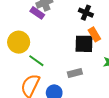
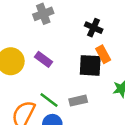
purple rectangle: (37, 13) -> (44, 59), moved
green line: (36, 61) -> (49, 100), moved

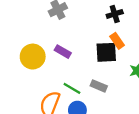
black cross: (94, 28) -> (115, 14), moved, turned -35
gray rectangle: (78, 101) -> (99, 86), turned 42

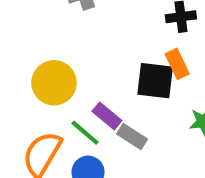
purple rectangle: (63, 52) -> (107, 116), moved
yellow circle: (33, 57) -> (54, 83), moved

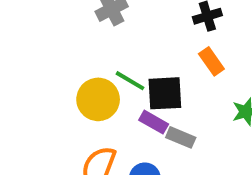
black square: (155, 81) -> (165, 93), moved
green line: (85, 133) -> (130, 81), moved

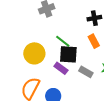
green line: (130, 81) -> (63, 41), moved
gray rectangle: (181, 137) -> (86, 72), moved

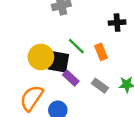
orange rectangle: (94, 41) -> (101, 52), moved
black square: (68, 54) -> (58, 62), moved

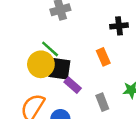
green line: (76, 46) -> (50, 49), moved
gray rectangle: (100, 86) -> (102, 102), moved, turned 35

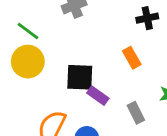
green line: (50, 49) -> (28, 31), moved
yellow circle: (41, 64) -> (28, 62), moved

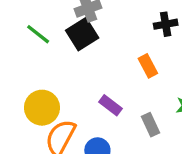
yellow circle: (28, 62) -> (42, 108), moved
black square: (80, 77) -> (82, 34), moved, turned -36

